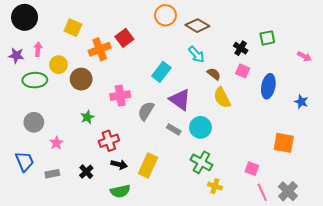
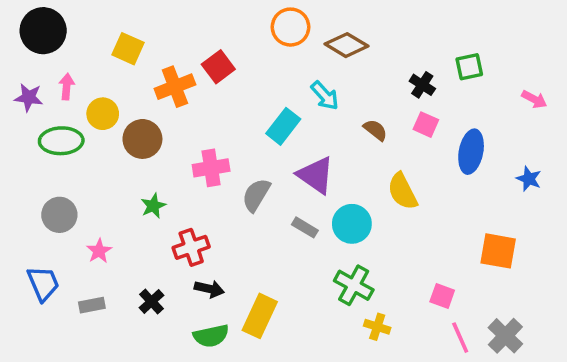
cyan arrow: (196, 54) -> (325, 96), moved
yellow semicircle: (222, 98) -> (402, 191), moved
yellow rectangle: (148, 165) -> (260, 316), moved

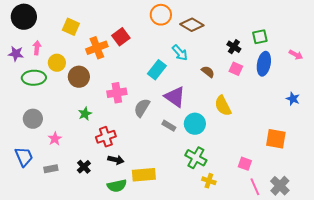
blue ellipse: (471, 152) -> (264, 64), moved
yellow rectangle: (260, 316) -> (144, 175), turned 60

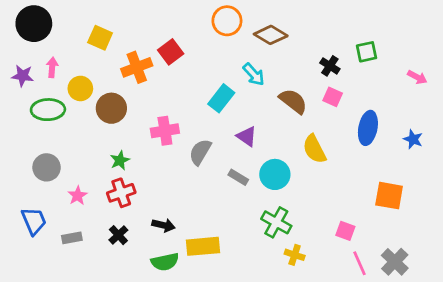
blue ellipse: (264, 64) -> (368, 128), moved
brown semicircle: (208, 72) -> (293, 101), size x1.5
purple triangle: (175, 97) -> (247, 136), size x0.7
red cross: (106, 137) -> (121, 193), moved

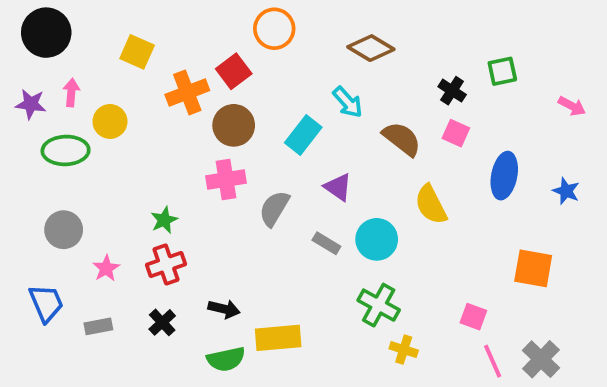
orange circle: (227, 21) -> (274, 29), moved
brown circle: (111, 108) -> (234, 125), moved

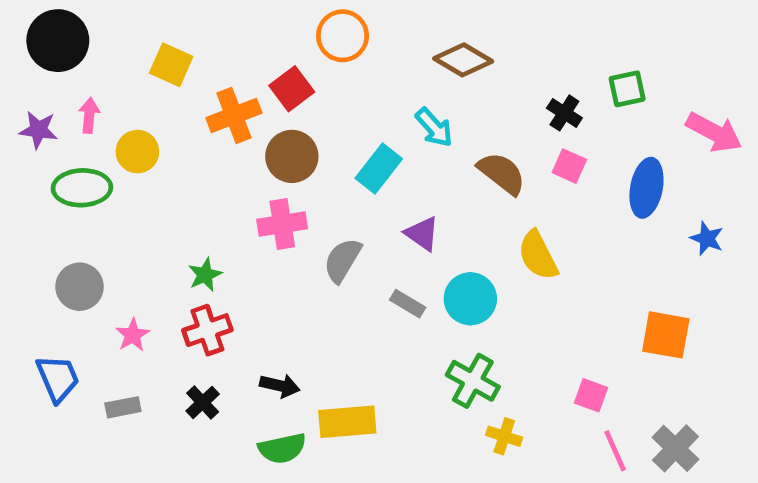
pink arrow: (572, 106) -> (714, 132), size x1.6
blue ellipse: (504, 176) -> (646, 188), moved

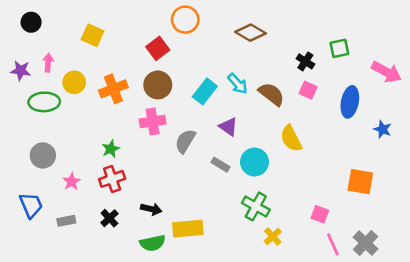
black circle: (58, 41) -> (31, 22), size x0.6
orange cross: (234, 115) -> (113, 89), moved
cyan arrow: (434, 127) -> (237, 84), moved
yellow cross: (504, 436) -> (273, 236), turned 30

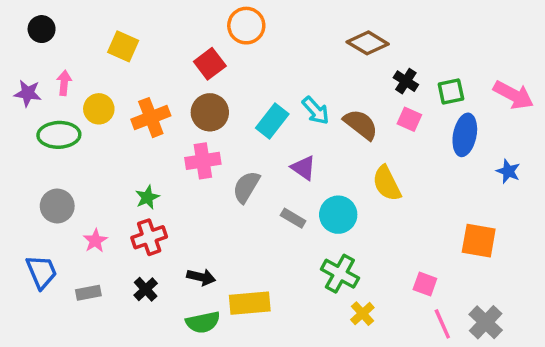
brown diamond: (251, 33) -> (368, 43), moved
green square: (339, 48) -> (451, 92), moved

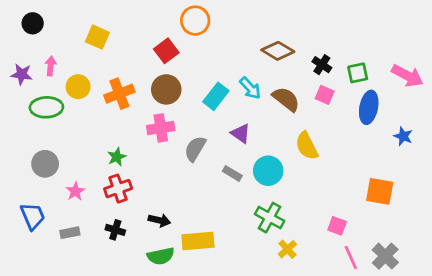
brown diamond: (368, 43) -> (278, 51), moved
black cross: (146, 289) -> (115, 230), turned -30

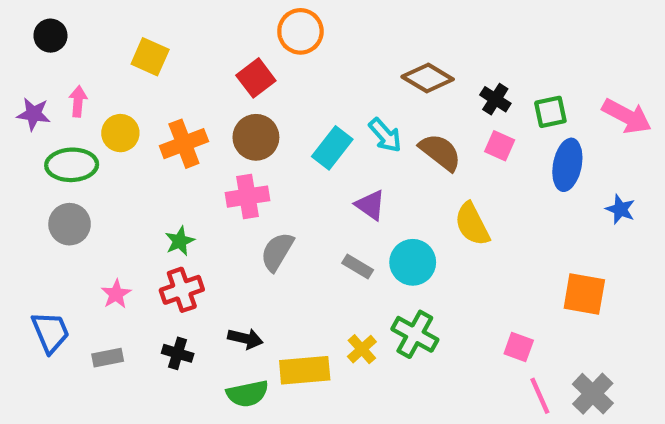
gray semicircle: (195, 149) -> (277, 252), moved
gray circle: (45, 164) -> (70, 224), moved
yellow cross: (287, 249) -> (362, 349), moved

